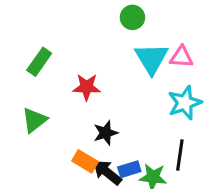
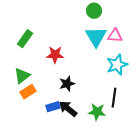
green circle: (132, 17) -> (94, 11), moved
orange rectangle: (85, 161) -> (28, 92), moved, turned -63
blue rectangle: (129, 169) -> (53, 107), moved

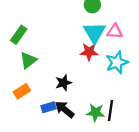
red star: (55, 55) -> (89, 52), moved
green triangle: (22, 76) -> (28, 60), moved
black line: (114, 98) -> (110, 110), moved

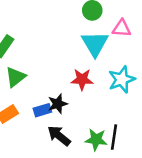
pink triangle: (115, 31) -> (122, 28), moved
red star: (89, 52) -> (82, 79), moved
blue rectangle: (49, 107) -> (42, 110), moved

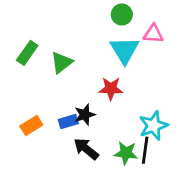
green triangle: (16, 77) -> (61, 62), moved
cyan star: (122, 79) -> (153, 126), moved

